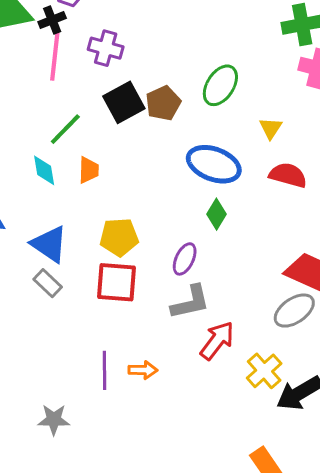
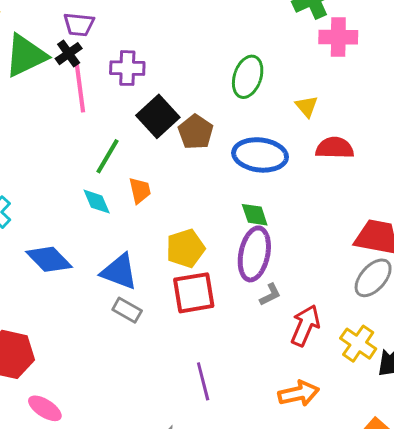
brown pentagon: (163, 103) -> (196, 132), moved
green diamond: (217, 214) -> (255, 215), moved, turned -36
purple ellipse: (185, 259) -> (254, 254), size x1.6
gray L-shape: (190, 302) -> (270, 295), size x0.6
orange arrow: (143, 370) -> (299, 393), moved, size x1.4

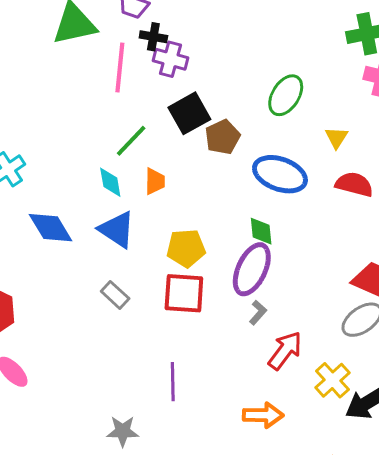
black cross: (69, 54) -> (153, 37), moved, turned 32
blue triangle: (119, 272) -> (117, 230), moved
gray L-shape: (270, 295) -> (258, 312), turned -35

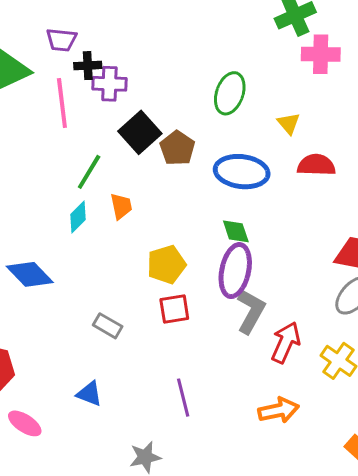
cyan diamond: (110, 182) -> (78, 217), turned 68
blue triangle: (117, 230) -> (89, 394), moved, size x0.7
red square: (184, 293) -> (174, 309), size x0.7
gray L-shape: (258, 312) -> (251, 311), size x1.8

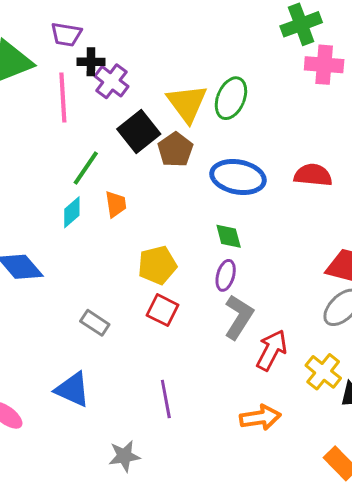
purple cross: (109, 84) -> (111, 81), turned 32
yellow triangle: (289, 123) -> (187, 103), moved, size x1.8
purple ellipse: (235, 271) -> (226, 275), size x0.6
red square: (174, 309) -> (162, 310), turned 32
blue triangle: (89, 394) -> (73, 389), size x1.4

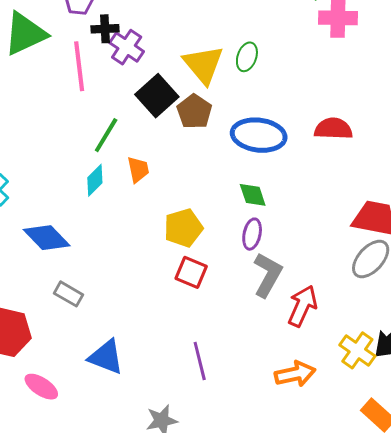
green ellipse: (231, 98) -> (247, 57), size x0.7
gray rectangle: (95, 323) -> (68, 294), moved
yellow cross: (323, 372) -> (357, 350), moved

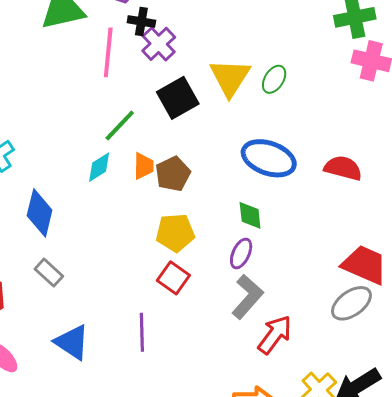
brown pentagon: (194, 112) -> (173, 174), moved
blue diamond: (47, 238) -> (40, 213), turned 45
purple line: (200, 361) -> (142, 332), moved

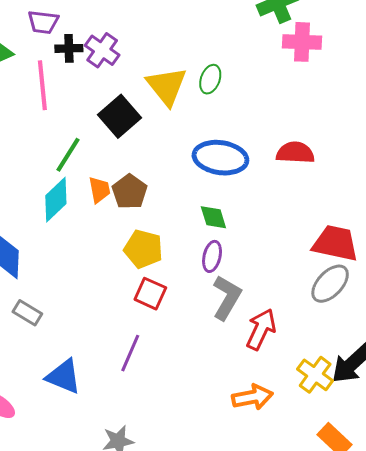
purple cross: (159, 44) -> (102, 50), moved
cyan diamond: (99, 167) -> (56, 200), size x1.4
yellow pentagon: (175, 233) -> (143, 249), turned 30
purple line: (142, 332) -> (130, 353), turned 36

